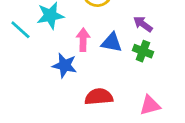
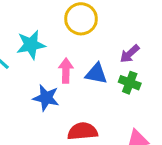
purple arrow: (143, 24) -> (130, 54), turned -78

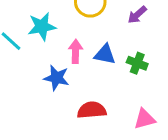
purple arrow: (130, 54) -> (137, 15), moved

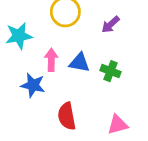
red semicircle: (92, 110) -> (67, 116), turned -96

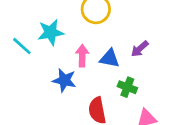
purple arrow: (111, 25) -> (140, 49), moved
green cross: (111, 71) -> (127, 87), moved

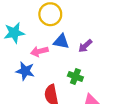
pink arrow: (82, 56) -> (39, 51), turned -105
blue triangle: (110, 58) -> (61, 42), moved

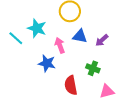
cyan star: (14, 33) -> (37, 28), turned 30
pink arrow: (39, 51) -> (60, 45), turned 84

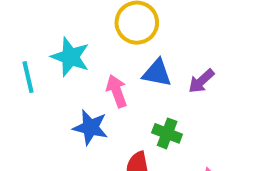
cyan line: (16, 38) -> (28, 77), turned 35
green cross: (93, 68) -> (167, 133), moved

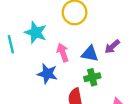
blue triangle: (157, 73) -> (90, 54), moved
green cross: (167, 133) -> (92, 77), turned -35

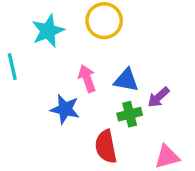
cyan star: (36, 32) -> (48, 31), moved, turned 30
purple arrow: (112, 47) -> (159, 97), moved

